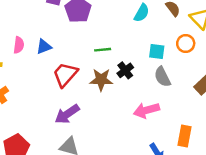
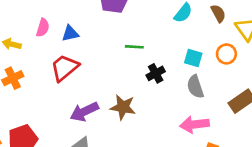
red trapezoid: (65, 74) -> (65, 68), moved
brown star: (101, 80) -> (123, 107), moved
pink arrow: (146, 110) -> (194, 124), moved

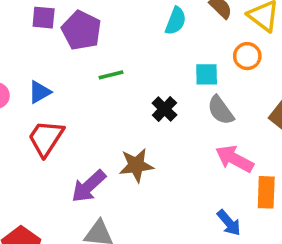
green line: (134, 47) -> (111, 75), moved
pink arrow: (194, 124) -> (234, 159), turned 52

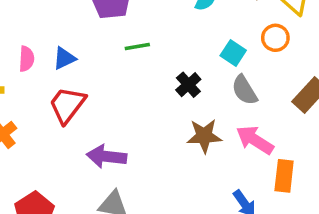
cyan square: (207, 74) -> (233, 53), turned 30
brown star: (136, 165) -> (204, 136), moved
purple arrow: (89, 186) -> (106, 156), turned 45

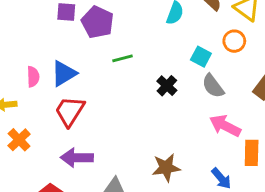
blue triangle: (64, 58) -> (64, 73), size x1.4
brown star: (204, 136) -> (166, 168), moved
purple arrow: (106, 156) -> (77, 158), moved

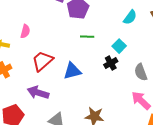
cyan square: (201, 57) -> (119, 46), moved
blue triangle: (64, 73) -> (72, 71), moved

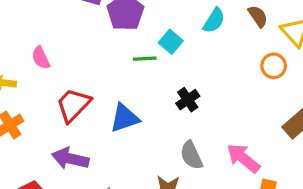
pink semicircle: (25, 31) -> (41, 58), turned 144
cyan square: (119, 46) -> (171, 42), moved
gray semicircle: (141, 72) -> (191, 155), moved

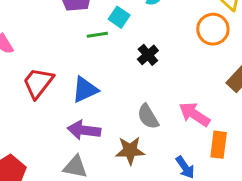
orange circle: (274, 66) -> (213, 29), size x1.4
black cross: (188, 100) -> (148, 55), moved
purple arrow: (70, 159) -> (84, 130), moved

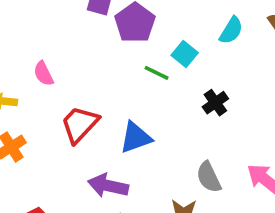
green line: (97, 35) -> (157, 73), turned 30
purple arrow: (84, 130) -> (108, 186), moved

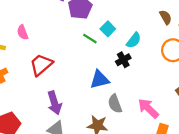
cyan semicircle: (231, 30) -> (134, 40), moved
blue triangle: (136, 138) -> (100, 80), moved
purple arrow: (108, 186) -> (54, 103), turned -125

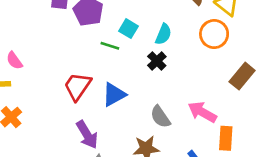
pink semicircle: (23, 32) -> (14, 61), moved
red trapezoid: (41, 65) -> (77, 86), moved
blue triangle: (100, 80) -> (114, 95), moved

